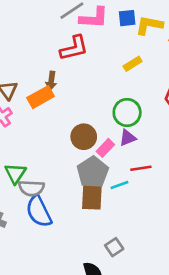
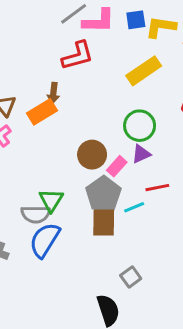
yellow rectangle: (133, 64) -> (144, 71), size x1.6
green triangle: (15, 173) -> (51, 200), moved
blue semicircle: (39, 211) -> (45, 240), turned 60

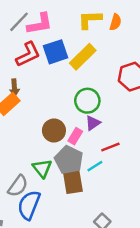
blue square: (136, 20) -> (56, 52), moved, size x1.5
green triangle: (51, 200) -> (42, 168), moved
gray semicircle: (36, 214) -> (18, 186), turned -45

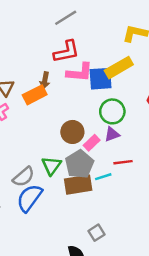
pink L-shape: (40, 24) -> (80, 72), moved
blue square: (56, 52) -> (101, 79), moved
brown rectangle: (73, 180) -> (78, 185), turned 76

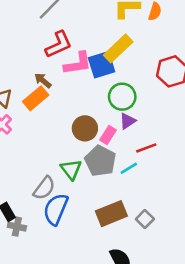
brown arrow: (45, 80) -> (43, 80), turned 133
brown rectangle: (78, 185) -> (111, 214), moved
gray square: (96, 233) -> (145, 219), moved

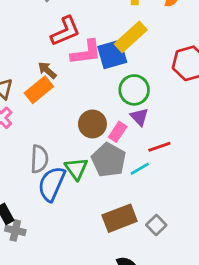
purple triangle: (128, 121) -> (139, 117), turned -42
gray semicircle: (44, 188) -> (39, 159), moved, turned -35
blue semicircle: (56, 209) -> (52, 184), moved

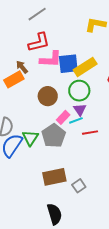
yellow rectangle: (131, 37) -> (85, 67), moved
brown circle: (92, 124) -> (48, 96), moved
cyan line: (140, 169) -> (76, 120), moved

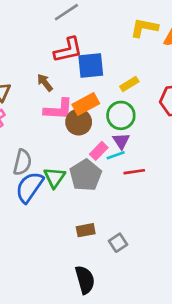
pink L-shape: (51, 59) -> (58, 109), moved
blue square: (68, 64) -> (91, 66), moved
yellow rectangle: (85, 67) -> (129, 84), size x0.6
orange rectangle: (14, 79) -> (86, 104), moved
brown rectangle: (54, 177) -> (86, 230), size x0.6

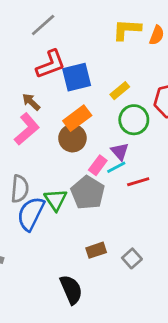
pink L-shape: (58, 109) -> (27, 129), moved, turned -36
green circle: (121, 115) -> (134, 120), moved
black semicircle: (85, 280) -> (71, 290), moved

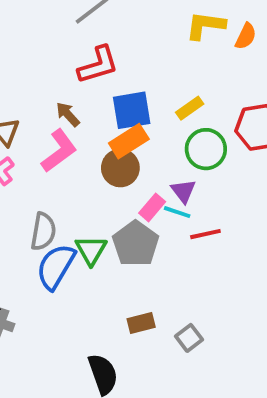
blue square: (77, 77) -> (132, 110), moved
cyan line: (116, 167) -> (177, 212), turned 42

